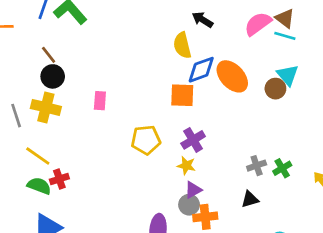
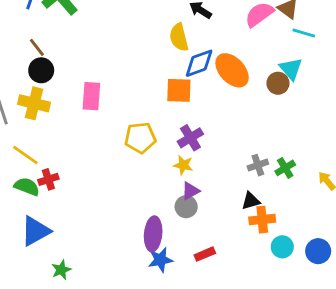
cyan line: (285, 36) -> (304, 33), moved
pink rectangle: (100, 101) -> (91, 96), size x1.4
orange cross: (205, 217) -> (262, 220), moved

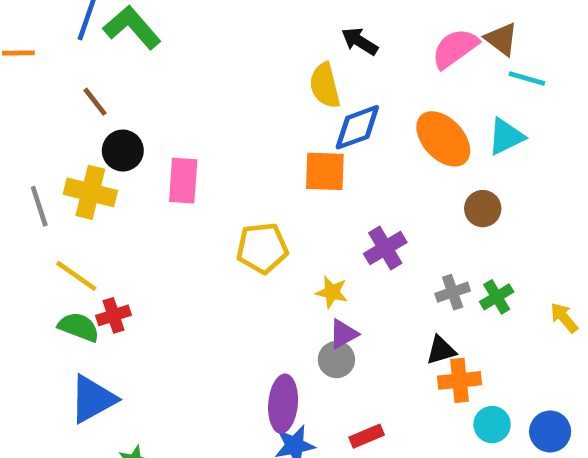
cyan triangle: (291, 69) -> (506, 137), turned 45
black circle: (41, 70) -> (123, 151), moved
orange ellipse: (232, 70) -> (443, 139), moved
brown circle: (278, 83) -> (483, 209), moved
purple cross: (190, 138) -> (385, 248), moved

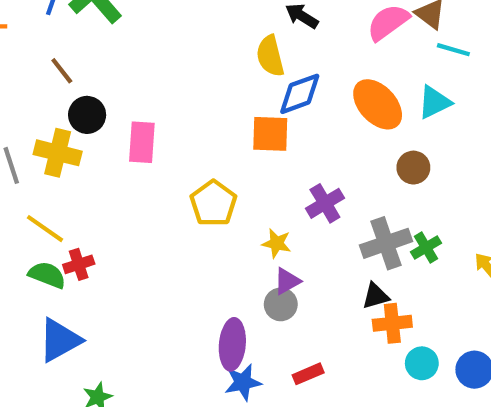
yellow pentagon: (262, 248) -> (213, 203), turned -30
gray cross: (453, 292) -> (386, 243), size x1.6

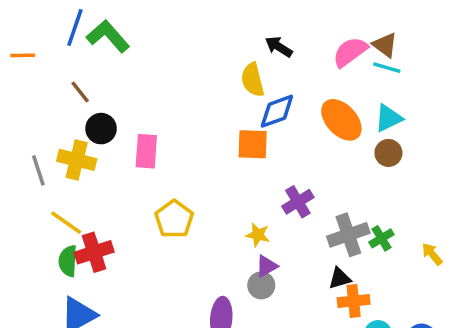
cyan line: (453, 50) -> (387, 68), moved
brown circle: (413, 168) -> (388, 153), moved
yellow pentagon: (213, 203) -> (174, 219), moved
red cross: (79, 264) -> (94, 252), size x1.5
green semicircle: (47, 275) -> (68, 261), turned -108

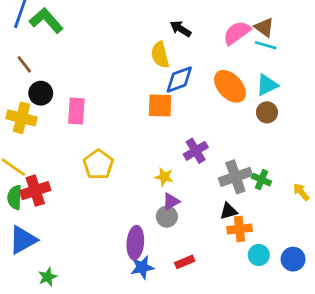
green cross: (381, 238) -> (261, 180), turned -36

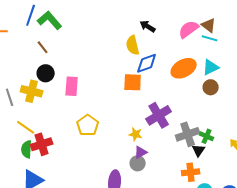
brown line: (24, 64) -> (43, 47), moved
orange ellipse: (230, 86) -> (184, 68), turned -75
purple cross: (196, 151) -> (159, 115), size x1.4
black triangle: (229, 211) -> (199, 150), moved, turned -40

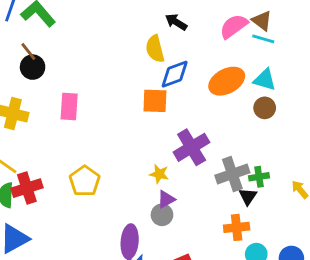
cyan triangle: (211, 67) -> (265, 80), turned 42
black circle: (46, 73) -> (33, 67), moved
yellow pentagon: (88, 125) -> (85, 181), moved
green cross: (207, 136) -> (259, 177), turned -32

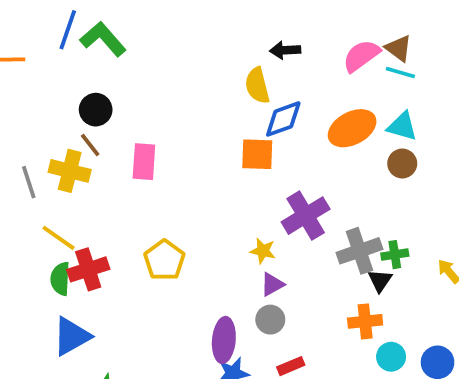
black arrow: (176, 22) -> (285, 50), turned -35
brown line: (28, 52) -> (90, 145), moved
gray circle: (162, 215) -> (270, 320), moved

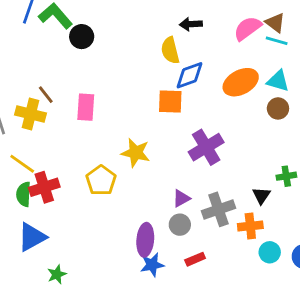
black circle: (96, 110) -> (82, 37), moved
yellow star: (263, 251) -> (136, 153), moved, size x1.5
gray cross: (359, 251) -> (219, 209), moved
green cross: (395, 255) -> (286, 176), moved

